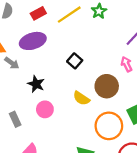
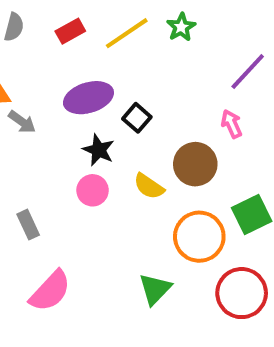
purple ellipse: (33, 41) -> (88, 98), moved
black star: (36, 84) -> (99, 150), moved
pink circle: (45, 109) -> (93, 190), moved

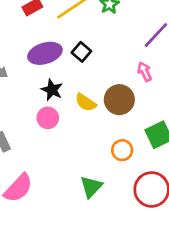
black square: (137, 118) -> (81, 52), moved
yellow semicircle: (149, 186) -> (86, 102), moved
orange circle: (199, 237) -> (122, 150), size x0.6

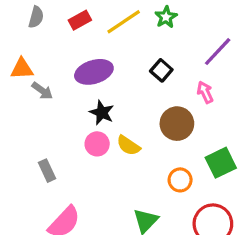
black square: (81, 52) -> (161, 70), moved
yellow semicircle: (86, 102) -> (128, 145), moved

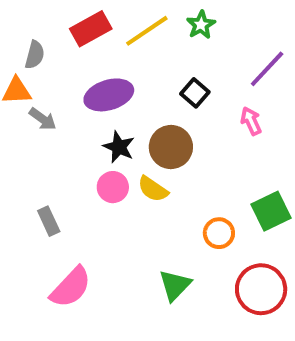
gray semicircle: (36, 17) -> (35, 55), moved
red rectangle: (80, 20) -> (91, 29), size x1.4
brown circle: (177, 124) -> (171, 147), moved

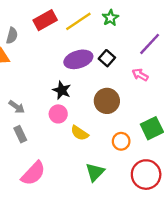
purple ellipse: (109, 95) -> (78, 59), moved
gray arrow: (43, 119) -> (17, 107), moved
pink arrow: (251, 121) -> (140, 75), turned -35
brown circle: (171, 147) -> (107, 101), moved
yellow semicircle: (153, 189) -> (80, 133), moved

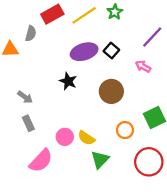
gray semicircle: (12, 36) -> (31, 34), moved
pink circle: (58, 114) -> (65, 137), moved
yellow semicircle: (80, 133) -> (86, 138), moved

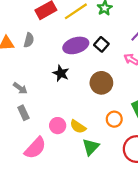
gray semicircle: (31, 34) -> (29, 40), moved

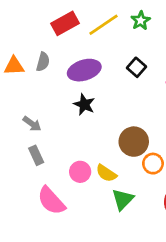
purple ellipse: (76, 45) -> (84, 70), moved
brown circle: (101, 83) -> (134, 142), moved
pink semicircle: (35, 148) -> (51, 201), turned 95

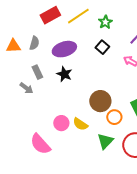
green star: (141, 21) -> (105, 22), moved
gray rectangle: (36, 155) -> (37, 72), moved
green triangle: (123, 199) -> (105, 141), moved

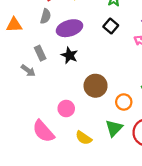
gray semicircle: (34, 43) -> (46, 16), moved
brown circle: (100, 101) -> (96, 86), moved
yellow semicircle: (80, 124) -> (84, 138), moved

